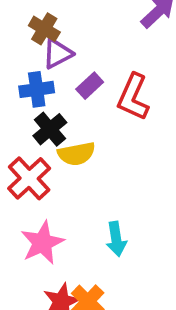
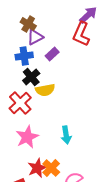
red L-shape: (133, 97) -> (81, 34), moved

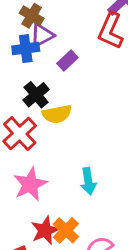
blue cross: (24, 56) -> (26, 49), moved

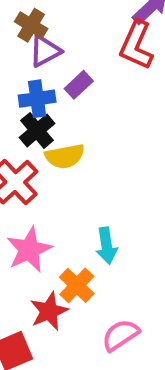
blue cross: (26, 49) -> (37, 99), moved
orange cross: (66, 230) -> (77, 285), moved

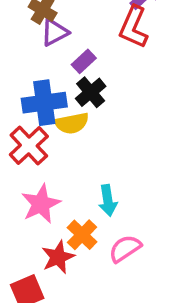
blue cross: (37, 99) -> (44, 103), moved, size x1.4
black cross: (37, 130) -> (91, 92), moved
pink semicircle: (120, 335) -> (125, 249), moved

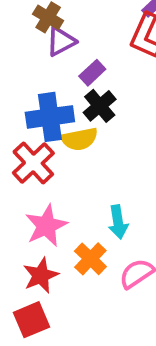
red star: (58, 257) -> (41, 275), moved

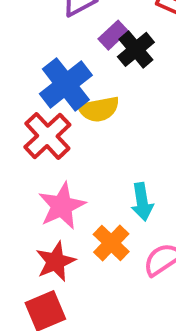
black cross: (100, 106) -> (136, 49), moved
blue cross: (50, 117) -> (66, 84), turned -30

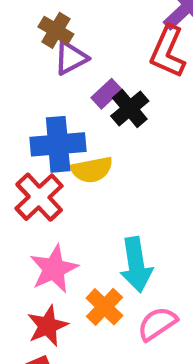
blue cross: (66, 84) -> (58, 144), turned 33
cyan arrow: (142, 202) -> (136, 265), size x1.4

